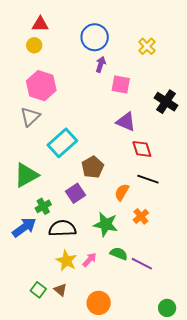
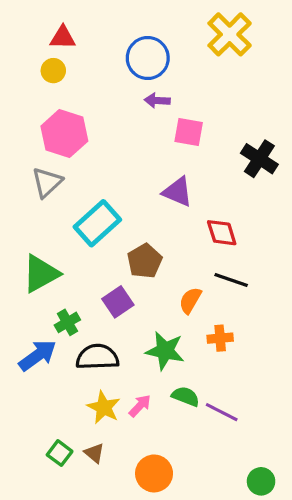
yellow cross: (147, 46) -> (230, 34), moved, size x1.6
purple arrow: (101, 64) -> (157, 100), turned -105
purple triangle: (126, 122) -> (178, 192), moved
orange cross: (141, 216) -> (220, 338), turned 35

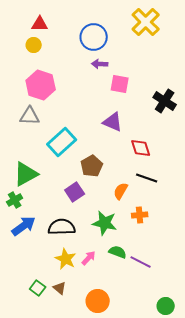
gray triangle: (47, 182) -> (30, 116), turned 45
green cross: (67, 322) -> (15, 200), moved

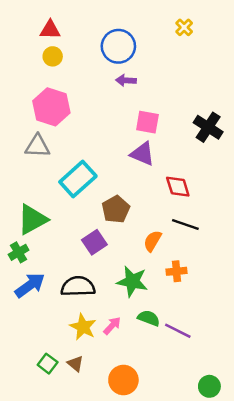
yellow cross: (146, 22) -> (184, 27), size x0.5
yellow circle: (34, 45) -> (53, 56), moved
pink square: (120, 84) -> (147, 122), moved

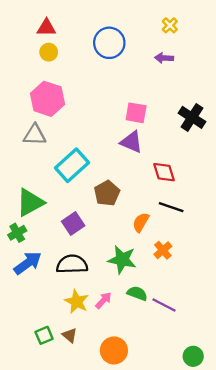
purple arrow: (126, 80) -> (164, 58), moved
purple square: (94, 242) -> (73, 223), moved
orange cross: (177, 271) -> (163, 250), turned -36
green square: (48, 364) -> (44, 335), turned 30

